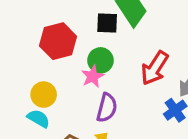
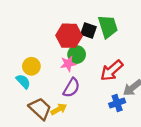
red hexagon: (58, 41) -> (69, 36), moved

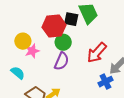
pink star: (68, 64) -> (32, 51), moved
yellow circle: (31, 66) -> (23, 41), moved
purple semicircle: (71, 88) -> (62, 61), moved

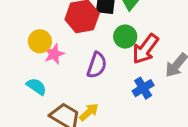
green circle: (63, 42) -> (125, 37), moved
blue cross: (105, 82) -> (143, 88), moved

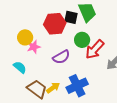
purple semicircle: (97, 65) -> (61, 57), turned 36
blue cross: (143, 88) -> (77, 86), moved, size x1.5

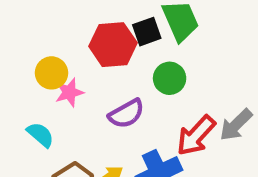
black square: (71, 17) -> (147, 32), turned -32
red arrow: (95, 49) -> (196, 135), moved

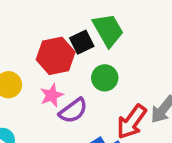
pink star: (69, 92) -> (52, 95), moved

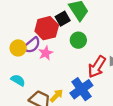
purple semicircle: (73, 111) -> (32, 45), moved

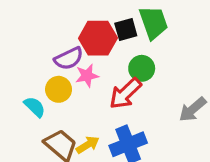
yellow circle: (18, 48) -> (59, 89), moved
red arrow: (97, 67) -> (125, 93), moved

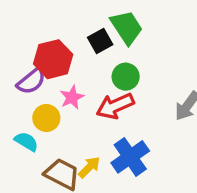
red hexagon: (98, 38) -> (53, 59), moved
purple semicircle: (69, 58) -> (31, 81), moved
red arrow: (125, 93) -> (115, 106), turned 33

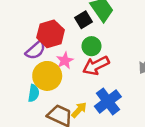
green circle: (126, 77) -> (91, 46), moved
yellow circle: (46, 118) -> (47, 76), size x1.5
cyan semicircle: (26, 142) -> (34, 93), turned 70

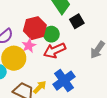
black square: (83, 20) -> (77, 21), moved
red hexagon: (51, 34) -> (35, 28), moved

